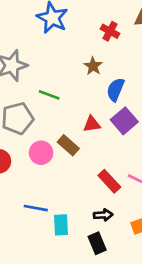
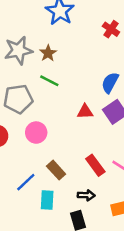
brown star: (93, 66) -> (48, 53), moved
brown rectangle: (68, 145) -> (56, 170), moved
blue line: (36, 208) -> (26, 182), turned -60

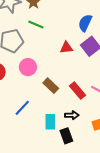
brown rectangle: (56, 170) -> (51, 86), moved
cyan rectangle: (47, 200) -> (50, 122), moved

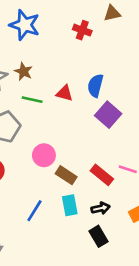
red triangle: (66, 48) -> (64, 93), moved, turned 32
pink circle: (28, 67) -> (44, 155), moved
cyan rectangle: (50, 122) -> (70, 205), moved

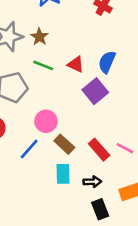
purple square: (108, 115) -> (95, 91), moved
blue line: (35, 211) -> (29, 149), moved
black rectangle: (99, 236) -> (100, 209), moved

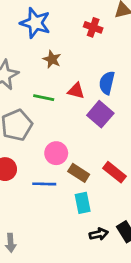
brown star: (39, 37) -> (52, 59), moved
blue line: (29, 149) -> (44, 184), turned 60
black arrow: (92, 182) -> (99, 234), moved

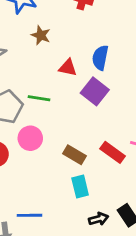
green line: (44, 98) -> (39, 98), moved
pink circle: (56, 153) -> (30, 138), moved
blue line: (44, 184) -> (29, 215), moved

